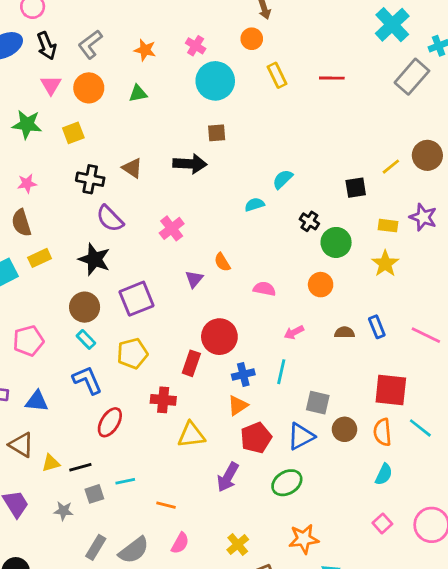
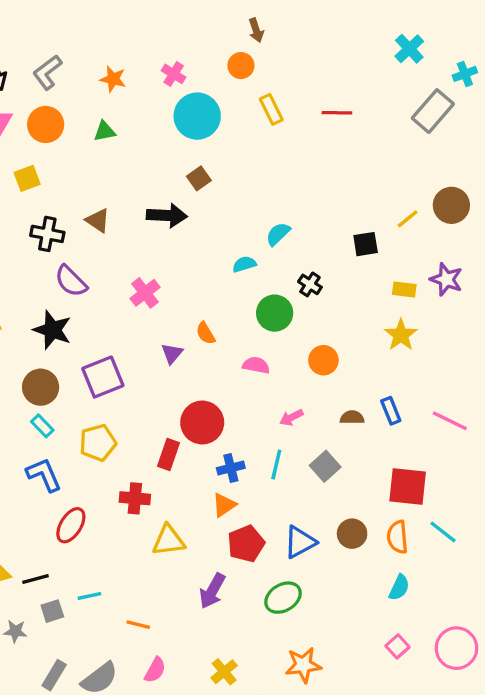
cyan cross: (392, 25) -> (409, 49), size x0.7
brown square: (217, 133) -> (199, 178), turned -30
green circle: (336, 242) -> (275, 313), moved
gray square: (318, 403) -> (325, 466), moved, turned 35

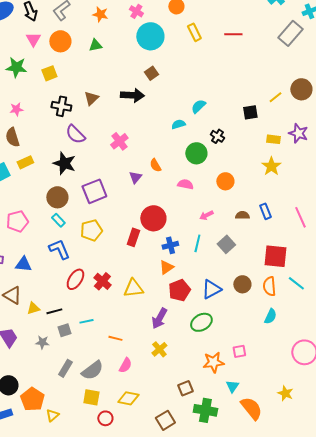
brown triangle: (98, 220) -> (91, 98), turned 42
pink line: (450, 421) -> (300, 217), turned 40
red cross: (135, 498) -> (102, 281), moved, turned 36
pink square: (398, 646) -> (239, 351), moved, turned 32
yellow cross: (224, 672) -> (159, 349), moved

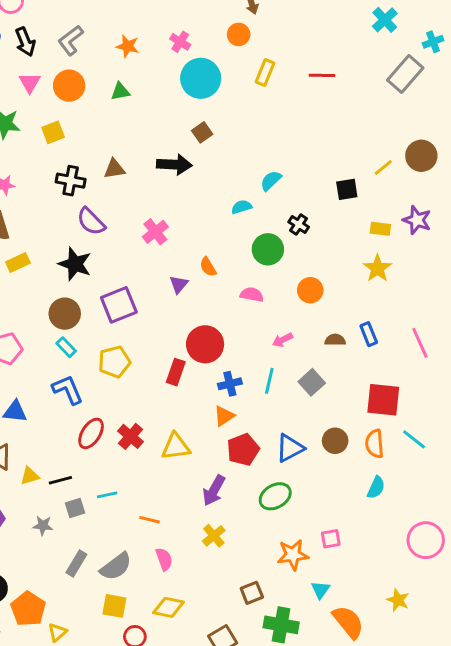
yellow rectangle: (194, 32) -> (265, 72), turned 48
brown triangle: (91, 98) -> (114, 169), turned 35
pink semicircle: (125, 365) -> (164, 559), turned -49

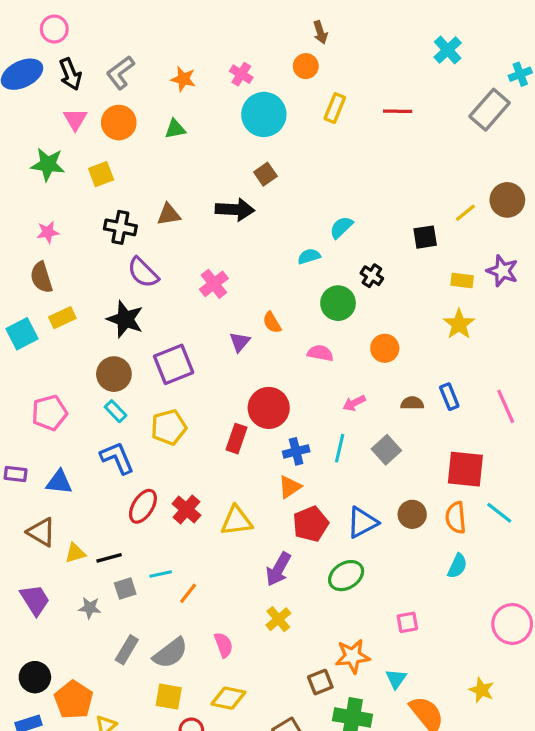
cyan cross: (385, 20) -> (448, 50), moved
orange line: (150, 520) -> (188, 593), moved, turned -66
orange star: (293, 555) -> (353, 656), moved

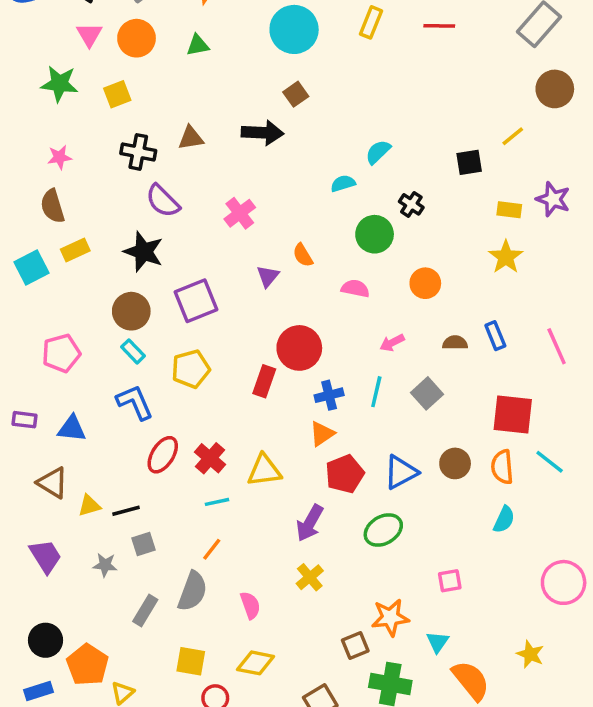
brown circle: (507, 200) -> (555, 89), moved
cyan line: (161, 574) -> (217, 502), moved
gray semicircle: (170, 653) -> (193, 591), moved, turned -33

